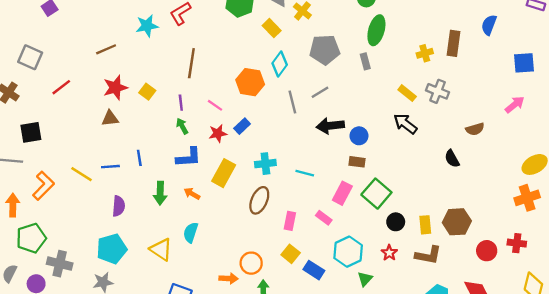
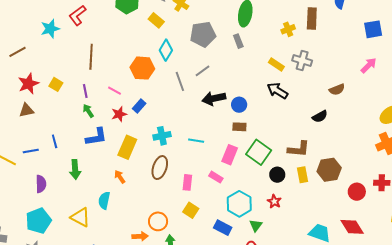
black semicircle: (452, 159) -> (320, 116), turned -84
orange arrow: (192, 194) -> (120, 177), moved, turned 32
brown L-shape: (428, 255) -> (299, 149), moved
blue rectangle: (314, 270) -> (223, 228), moved

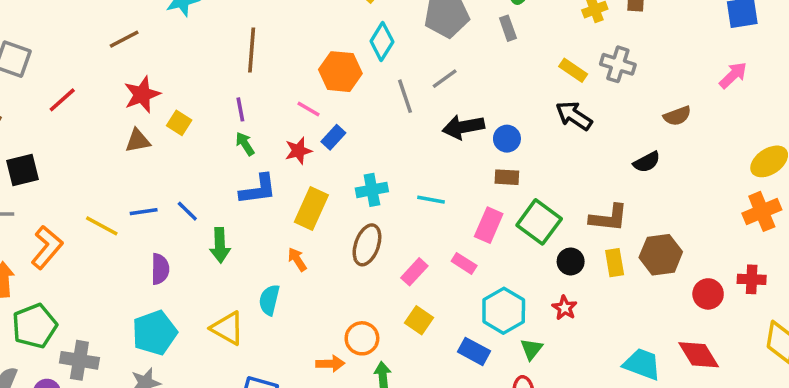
yellow square: (56, 84) -> (179, 123), moved
pink line: (114, 91) -> (309, 109), moved
blue line: (55, 141) -> (187, 211), moved, turned -32
pink rectangle: (187, 182) -> (414, 272), turned 35

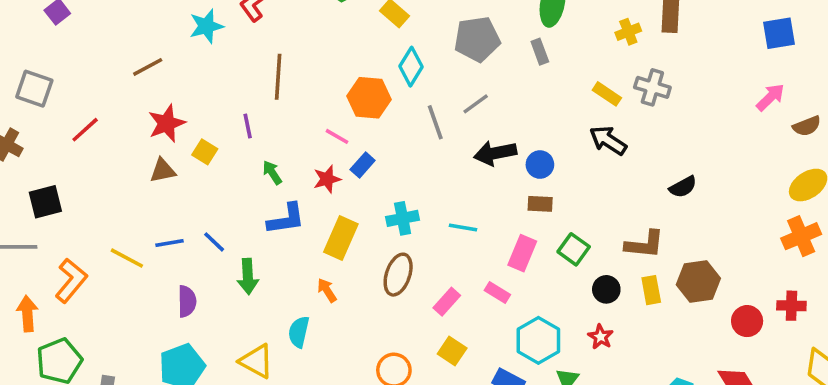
purple line: (240, 109) -> (248, 126), moved
brown semicircle: (677, 116) -> (807, 126), moved
green square: (539, 222) -> (574, 249), size x0.7

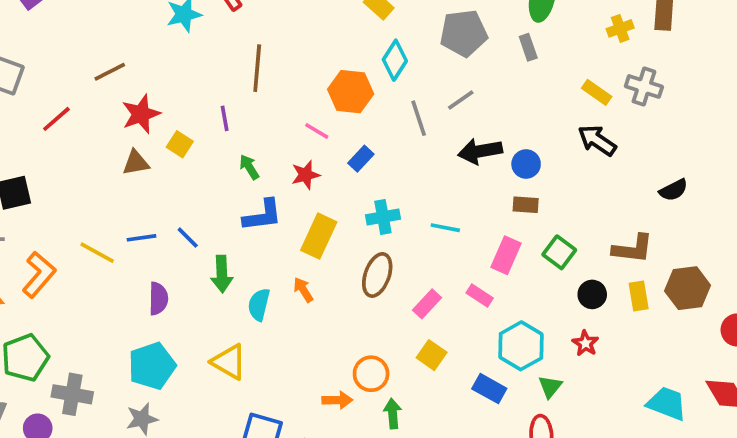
brown line: (148, 67) -> (110, 72), moved
blue rectangle: (363, 165) -> (361, 159), moved
cyan semicircle: (299, 332) -> (259, 305), moved

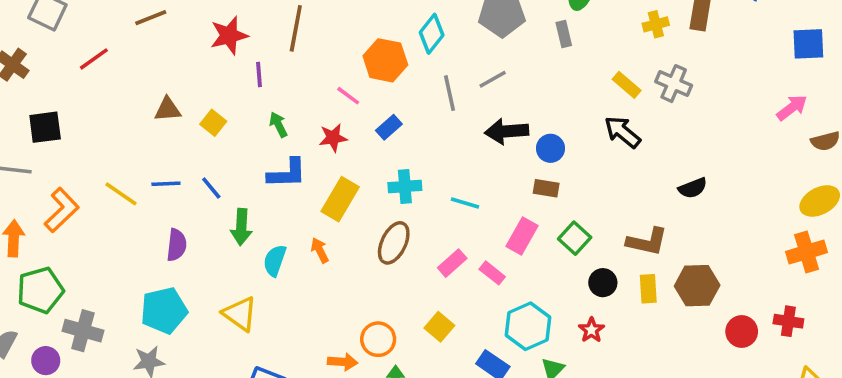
red star: (141, 114) -> (229, 35), moved
yellow square: (180, 144) -> (213, 123), moved
pink rectangle: (427, 304) -> (452, 263), moved

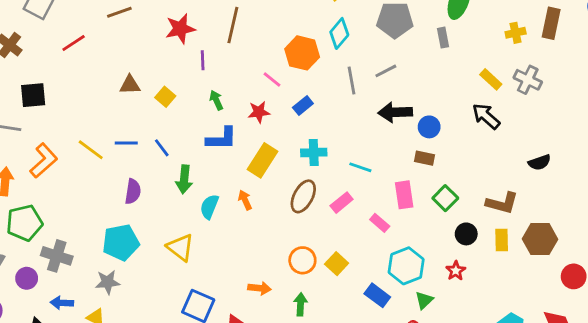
pink rectangle: (522, 236) -> (404, 195), turned -40
pink rectangle: (452, 263) -> (342, 203), moved
orange circle: (378, 339) -> (302, 260), moved

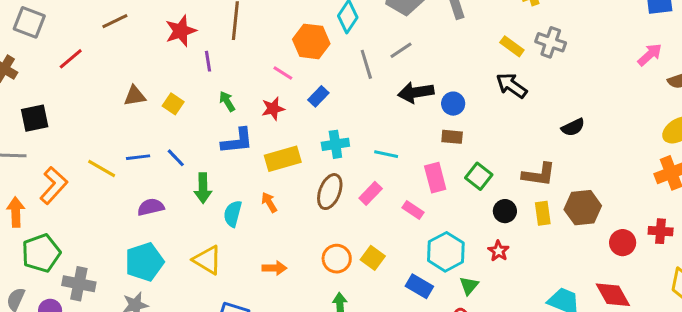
yellow rectangle: (262, 160) -> (283, 159), turned 48
purple semicircle: (133, 191) -> (151, 207), turned -105
orange arrow: (260, 288) -> (274, 268), moved

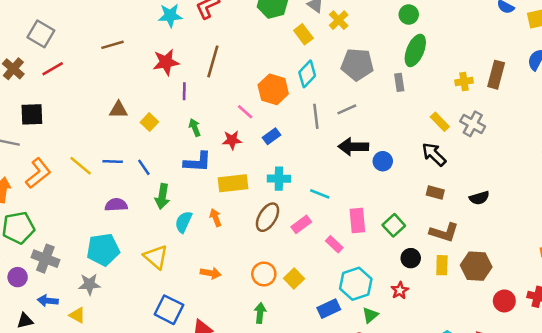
red line: (71, 59) -> (53, 69), moved
brown rectangle: (452, 137) -> (435, 193), moved
blue rectangle: (419, 286) -> (329, 309), turned -65

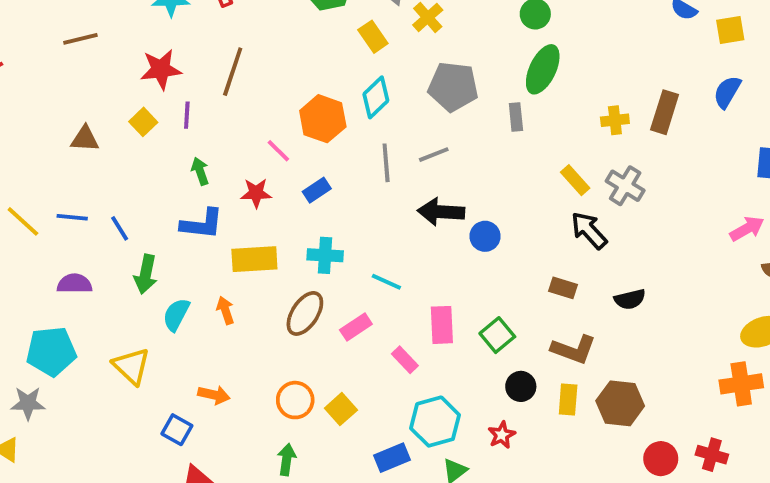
yellow square: (149, 122) -> (143, 122), moved
black arrow: (434, 154) -> (589, 230), moved
blue square: (169, 310) -> (177, 430), moved, size x0.7

